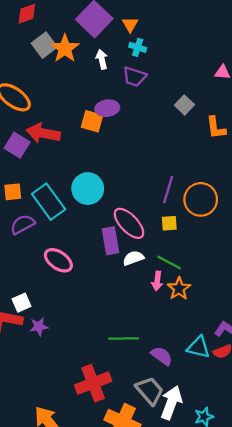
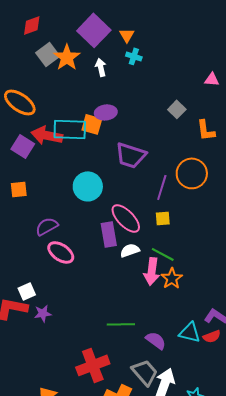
purple trapezoid: (134, 77) -> (131, 155), moved, size x1.4
orange circle: (201, 199) -> (192, 173), moved
cyan rectangle: (49, 202) -> (70, 129), moved, turned -52
purple semicircle: (23, 224) -> (47, 226), moved
pink arrow: (157, 281) -> (152, 271), size x1.5

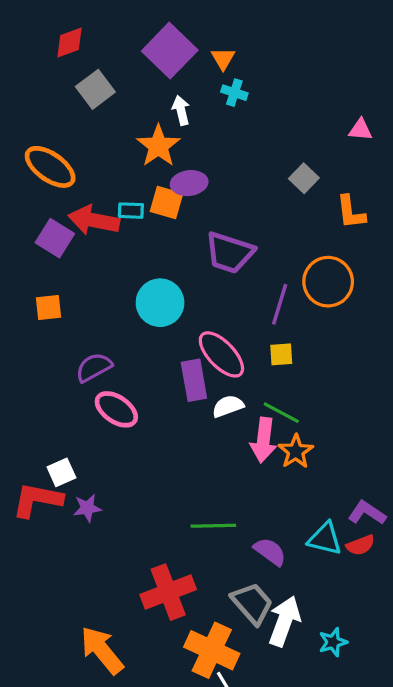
orange star: (67, 57) -> (158, 146), moved
cyan rectangle: (70, 129) -> (131, 211), size x0.5

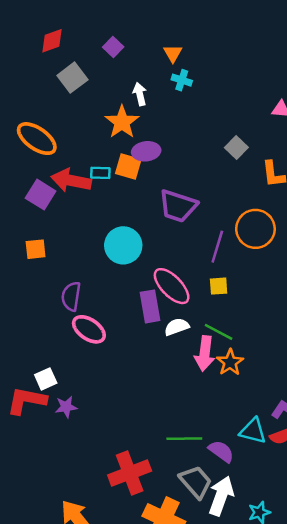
purple square: (170, 51) -> (113, 47), moved, size x0.5
purple semicircle: (94, 367) -> (71, 296), turned -52
green line: (213, 526) -> (184, 439), moved
purple semicircle: (270, 552) -> (221, 451), moved

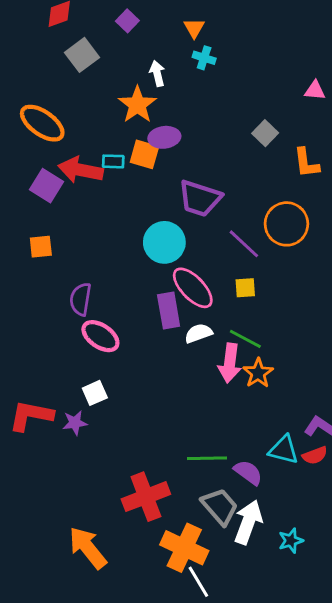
cyan circle: (123, 245) -> (164, 242), moved
purple line: (217, 247) -> (244, 244), turned -64
white square: (46, 379) -> (95, 393), moved

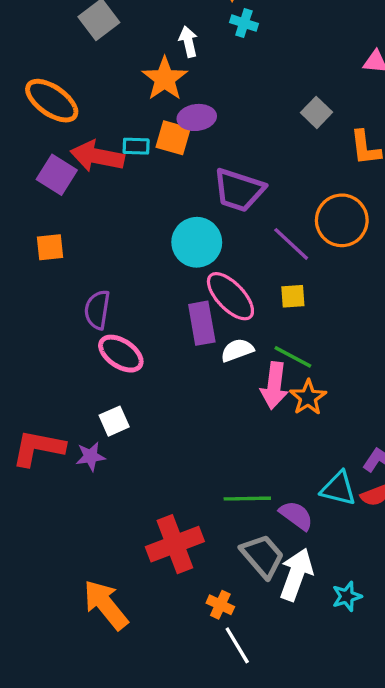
orange cross: (184, 548) -> (220, 605), size x0.5

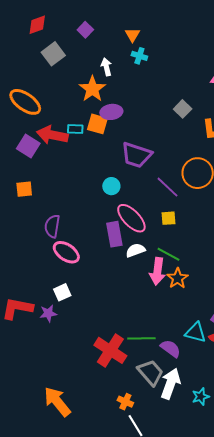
cyan circle: (197, 242) -> (111, 186), size x0.6
red cross: (175, 544) -> (110, 350), moved, turned -36

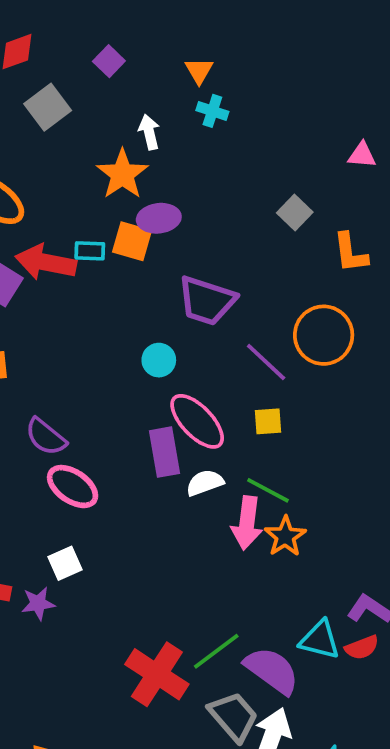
purple semicircle: (52, 226) -> (46, 437), turned -60
green line: (141, 338) -> (216, 651), turned -36
purple semicircle: (171, 348) -> (272, 670), size x1.4

